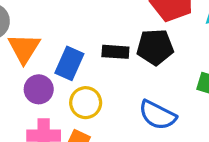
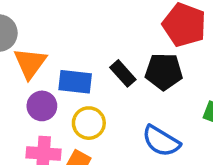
black rectangle: (115, 52) -> (123, 73), turned 40
blue rectangle: (69, 63) -> (75, 82), turned 68

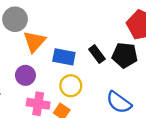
purple circle: (42, 106) -> (25, 75), moved

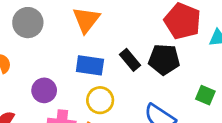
orange triangle: (34, 41) -> (86, 20), moved

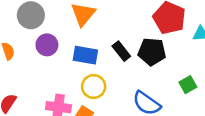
purple circle: (44, 90) -> (47, 45), moved
green square: (205, 95) -> (188, 85), turned 36

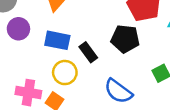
black rectangle: (121, 51) -> (88, 52), moved

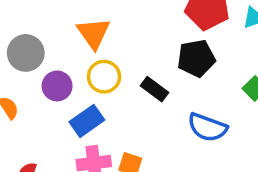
blue rectangle: (57, 40) -> (87, 121), moved, turned -30
yellow circle: (65, 73) -> (104, 77), moved

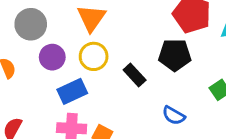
blue semicircle: (207, 127) -> (174, 116), size x0.7

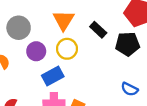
black rectangle: (135, 75) -> (98, 30), moved

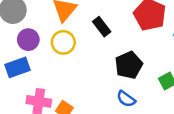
black pentagon: (128, 44) -> (129, 65), moved, turned -30
blue rectangle: (53, 76) -> (18, 67), moved

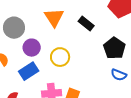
yellow circle: (63, 42) -> (60, 57), moved

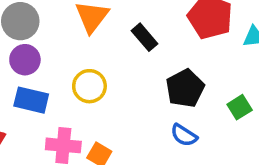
purple circle: (32, 48) -> (25, 60), moved
blue rectangle: (29, 71) -> (31, 100), turned 36

